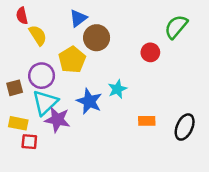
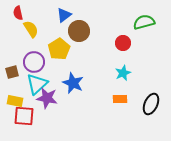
green semicircle: (176, 27) -> (144, 22), turned 35
cyan star: (117, 89) -> (123, 73), moved
red square: (29, 142) -> (24, 116), size x1.5

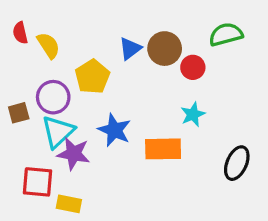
red semicircle: (18, 13) -> (20, 33), moved
blue triangle: (64, 15) -> (130, 49), moved
brown circle: (79, 31) -> (165, 49), moved
orange rectangle: (120, 99) -> (163, 149), moved, size x1.6
yellow rectangle: (15, 101) -> (69, 204), moved

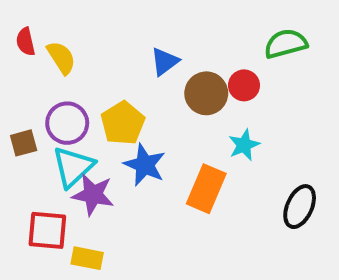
brown circle: (165, 49) -> (206, 93), moved
yellow pentagon: (92, 77) -> (123, 123), moved
orange rectangle: (163, 149) -> (206, 189), turned -66

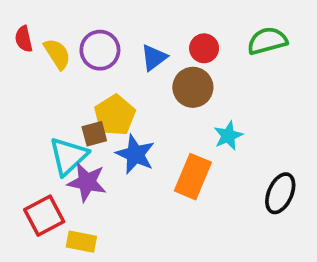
red circle: (244, 85) -> (204, 48), moved
purple circle: (67, 123) -> (100, 50), moved
brown square: (24, 143) -> (94, 134), moved
red square: (47, 230) -> (44, 216), turned -33

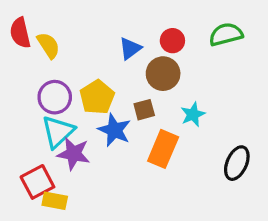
red semicircle: (24, 39) -> (20, 33), size x1.4
purple circle: (100, 50) -> (55, 97), moved
brown square: (94, 134) -> (144, 110), moved
yellow rectangle: (81, 242) -> (55, 201), moved

